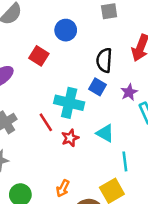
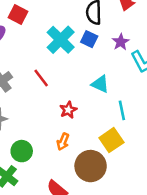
red square: (39, 56) -> (18, 14), moved
cyan cross: (69, 103) -> (61, 40), moved, turned 36
red star: (70, 138) -> (68, 110), moved

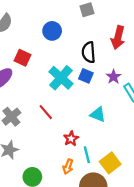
cyan line: (122, 110) -> (87, 155), moved

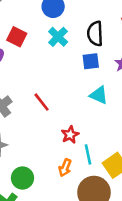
blue square: (86, 76) -> (91, 61), turned -32
cyan cross: (61, 78) -> (58, 37), moved, size x0.7
cyan triangle: (98, 114) -> (99, 95), moved

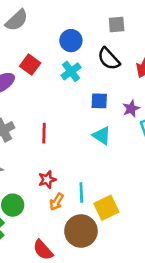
black semicircle: (95, 34) -> (109, 59), moved, turned -50
red line: (42, 102) -> (44, 133), turned 30
red star: (70, 135) -> (47, 180), moved

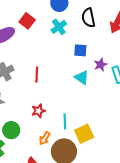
black semicircle: (109, 59) -> (88, 18), turned 30
purple star: (131, 109) -> (100, 65), moved
orange arrow: (57, 202) -> (45, 138), moved

